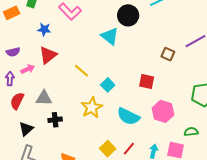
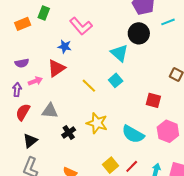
blue star: (44, 29) -> (65, 47), moved
cyan square: (108, 85) -> (116, 80), moved
yellow star: (92, 107) -> (97, 123), turned -30
black cross: (55, 120) -> (69, 132), moved, turned -32

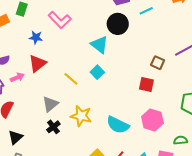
blue star: (65, 47) -> (36, 37), moved
red square: (153, 100) -> (146, 84), moved
gray triangle: (50, 111) -> (50, 104), moved, turned -42

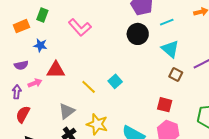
blue star: (36, 37) -> (40, 45), moved
cyan triangle: (99, 45) -> (170, 49), moved
red triangle: (37, 63) -> (56, 70), turned 36
red square: (146, 84) -> (165, 105), moved

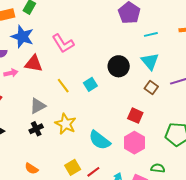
pink L-shape: (80, 27) -> (63, 43), moved
black circle: (138, 34) -> (119, 66), moved
blue star: (40, 45) -> (22, 37), size x1.6

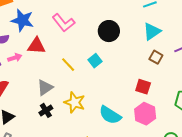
cyan triangle: (150, 61) -> (152, 31), turned 42
black circle: (119, 66) -> (109, 31), moved

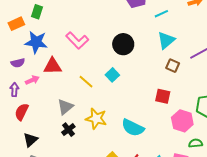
pink hexagon: (145, 114) -> (182, 121), moved

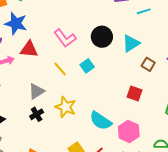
pink L-shape: (77, 40) -> (65, 38), moved
cyan triangle: (166, 40) -> (131, 43), moved
pink hexagon: (182, 121) -> (129, 131), moved

